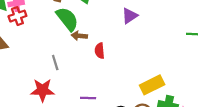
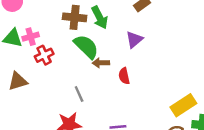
red cross: (17, 16) -> (44, 55), moved
purple triangle: (130, 16) -> (134, 39), moved

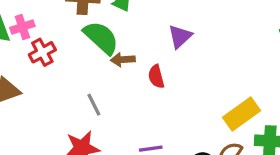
purple triangle: (134, 39) -> (180, 36), moved

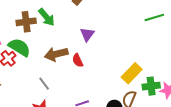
green semicircle: (101, 38) -> (19, 47), moved
brown arrow: (123, 60) -> (56, 54), size x1.6

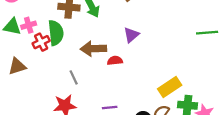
green semicircle: (19, 47) -> (56, 33), turned 40
red semicircle: (78, 60) -> (115, 61), turned 96

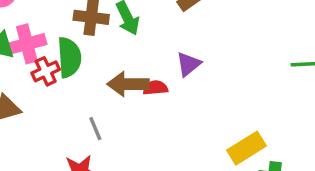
pink cross: (29, 25) -> (27, 44), size x1.5
red semicircle: (115, 61) -> (155, 88), moved

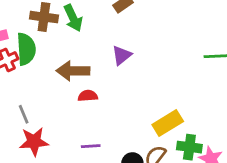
red semicircle: (155, 88) -> (88, 96), moved
gray line: (95, 129) -> (24, 114), moved

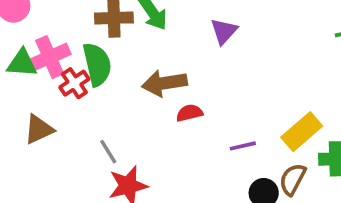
purple triangle: (122, 55) -> (224, 31), moved
purple line: (91, 146) -> (243, 146), moved

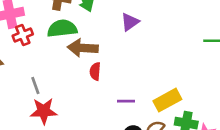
green semicircle: (97, 64) -> (62, 29), moved, turned -96
red semicircle: (189, 113) -> (95, 71), turned -84

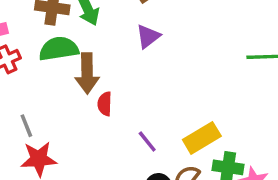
brown arrow: (83, 48) -> (87, 73), turned -92
purple line: (126, 101) -> (147, 142), turned 54

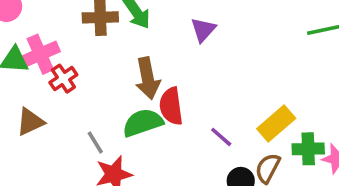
green semicircle: (59, 49) -> (143, 123), moved
red semicircle: (105, 104) -> (171, 106), size x1.5

